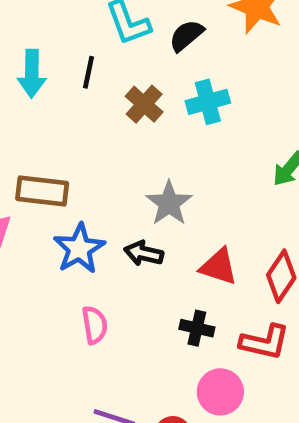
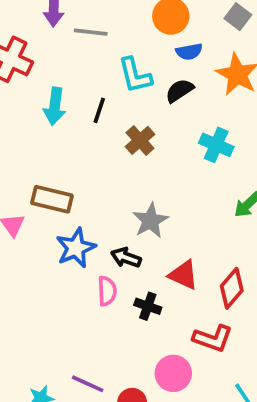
cyan cross: (208, 102) -> (216, 145), moved, turned 32
pink semicircle: (95, 325) -> (107, 291), moved
black cross: (197, 328) -> (148, 306), moved

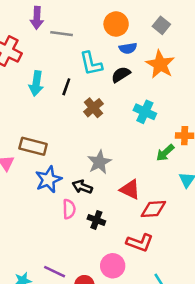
red triangle: (183, 275) -> (130, 189), moved
red diamond: (232, 288) -> (153, 209), turned 44

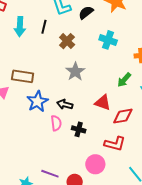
green arrow: (165, 153) -> (124, 80), moved
gray star: (99, 162) -> (75, 71), moved

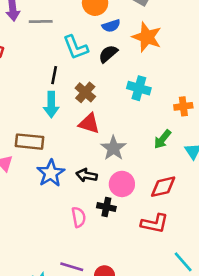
cyan arrow: (20, 27) -> (51, 105), moved
gray star: (75, 71) -> (113, 148), moved
red triangle: (103, 103) -> (89, 123), moved
pink semicircle: (56, 123) -> (79, 217), moved
pink circle: (95, 164) -> (122, 184), moved

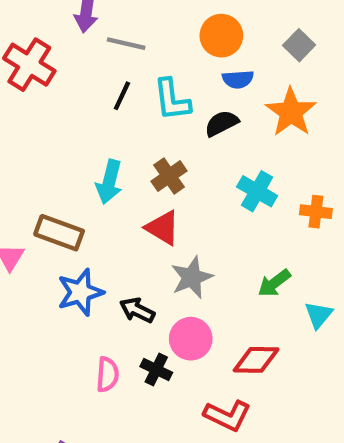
black line: (54, 75) -> (122, 96), moved
orange cross: (183, 106) -> (316, 212), moved

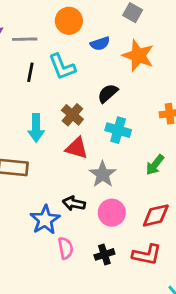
orange circle: (221, 36) -> (69, 21), moved
black semicircle: (222, 123) -> (108, 93), moved
cyan cross: (257, 191) -> (118, 130), moved
blue star: (80, 292) -> (45, 220), moved
black cross: (156, 370) -> (104, 254), moved, turned -30

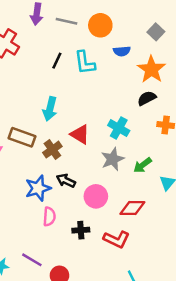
gray line: (25, 39) -> (66, 21), moved
black semicircle: (108, 93) -> (147, 98), moved
brown cross: (72, 115) -> (52, 150), moved
gray star: (103, 174) -> (113, 159), moved

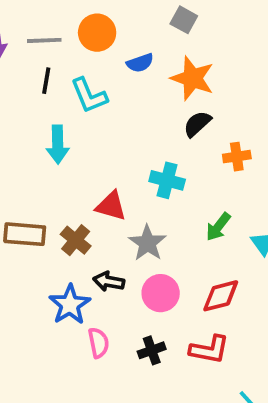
black line: (57, 61) -> (46, 81), moved
cyan arrow: (50, 109) -> (58, 144), moved
gray star: (113, 159) -> (147, 243), moved

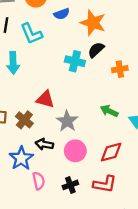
cyan cross: (167, 180) -> (75, 61), moved
green arrow: (218, 227) -> (109, 111), turned 78

